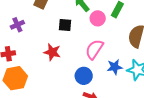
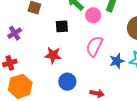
blue circle: (84, 76) -> (67, 82), moved

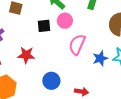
pink circle: (93, 15) -> (65, 21), moved
red star: (53, 55) -> (26, 55), moved

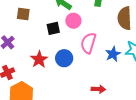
red star: (26, 55) -> (39, 59), turned -30
blue circle: (51, 81) -> (64, 58), moved

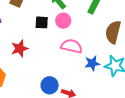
pink semicircle: (88, 43) -> (72, 46), turned 70
blue circle: (64, 58) -> (50, 85), moved

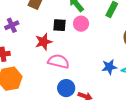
pink semicircle: (72, 46) -> (58, 61), moved
red star: (20, 48) -> (44, 42), moved

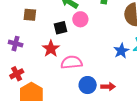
purple cross: (12, 25) -> (16, 44), turned -32

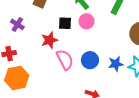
pink semicircle: (72, 62) -> (65, 60), turned 50
blue circle: (88, 85) -> (90, 60), moved

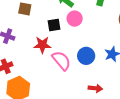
red star: (49, 40) -> (42, 45), turned 30

